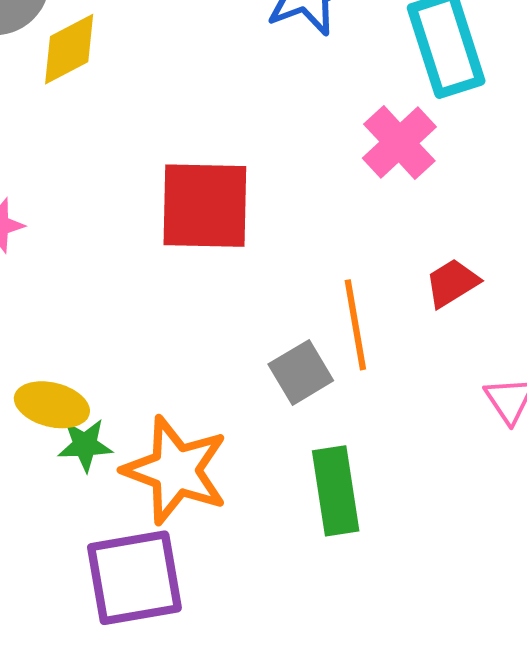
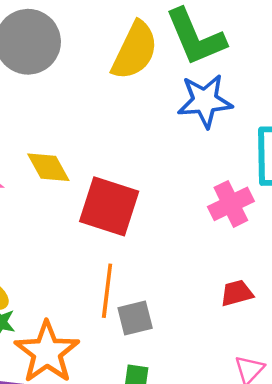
yellow diamond: (69, 49) -> (48, 167), moved, turned 72
orange line: (355, 325) -> (107, 291), moved

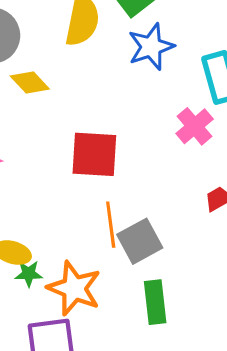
yellow diamond: (48, 167) -> (30, 82), moved
gray square: (135, 318) -> (140, 241), size x1.4

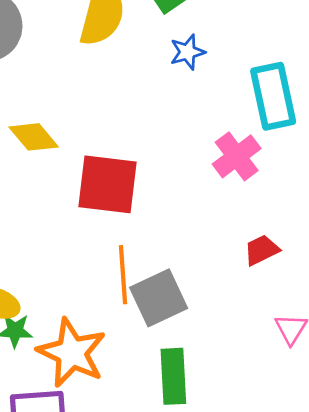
blue star: (151, 47) -> (187, 52), size x0.6
yellow diamond: (30, 82) -> (34, 137), moved

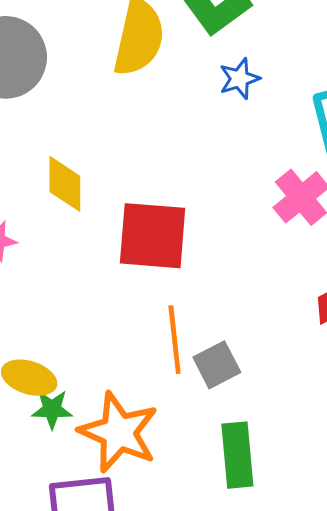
yellow diamond: (34, 137) -> (65, 184), turned 42
gray square: (159, 298) -> (217, 365), size x0.7

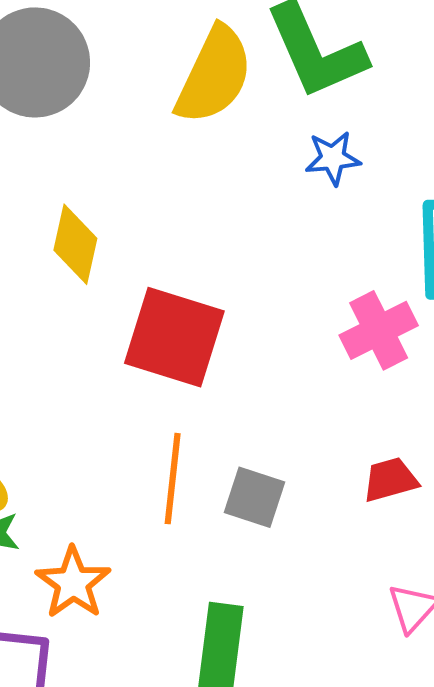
gray square: (217, 365) -> (254, 497), moved, turned 33
orange star: (119, 432) -> (73, 583), size x0.7

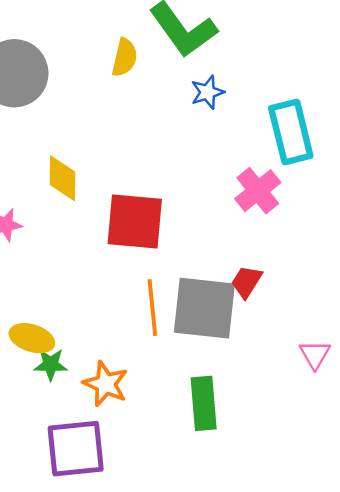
yellow semicircle: (214, 75) -> (125, 57), size x0.6
red trapezoid: (390, 480) -> (247, 282), moved, turned -30
gray square: (254, 497) -> (204, 308), size x1.8

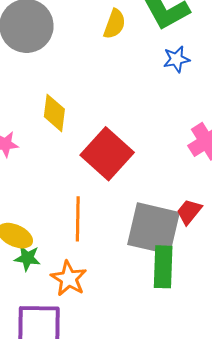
red square: (135, 222) -> (107, 154), turned 30
orange line: (152, 308) -> (78, 219), moved
green rectangle: (204, 403) -> (163, 267), moved

